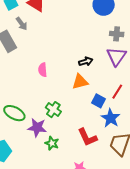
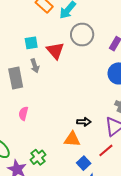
pink semicircle: (43, 70) -> (23, 114), moved
red line: (117, 92) -> (106, 150), moved

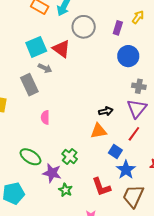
cyan square: (31, 43) -> (36, 47), size x1.5
gray arrow: (35, 66) -> (45, 68), turned -32

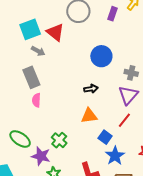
blue circle: (128, 56) -> (101, 56), moved
gray rectangle: (29, 85) -> (31, 77), moved
black arrow: (106, 111) -> (91, 89), moved

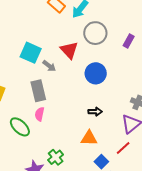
cyan square: (30, 29) -> (31, 53), moved, turned 35
blue circle: (101, 56) -> (96, 73), moved
green ellipse: (20, 139) -> (20, 127), moved

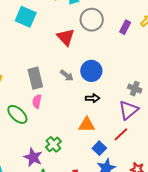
cyan square: (31, 53) -> (26, 17), moved
gray arrow: (49, 66) -> (67, 75), moved
blue circle: (96, 73) -> (91, 71), moved

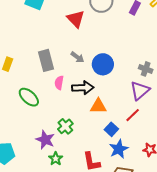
blue circle: (91, 71) -> (103, 64), moved
black arrow: (93, 98) -> (83, 88), moved, size x1.5
pink semicircle: (37, 101) -> (59, 83), moved

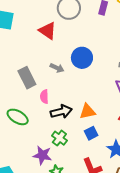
blue circle: (103, 64) -> (82, 58), moved
black arrow: (83, 88) -> (61, 112), moved
blue square: (111, 129) -> (91, 133), moved, turned 32

